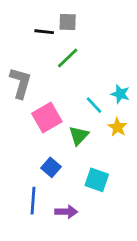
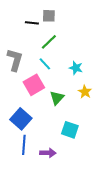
cyan star: (120, 94) -> (76, 68), moved
cyan line: (94, 105) -> (45, 64), moved
blue square: (51, 167) -> (21, 119), moved, size x1.5

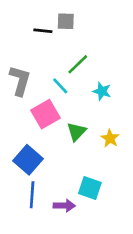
green line: (49, 42) -> (78, 64), moved
yellow star: (85, 92) -> (110, 138), moved
cyan square: (70, 130) -> (90, 188), moved

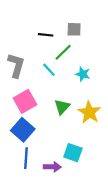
gray square: (66, 21) -> (74, 29), moved
black line: (43, 31) -> (46, 35), moved
pink square: (45, 114) -> (25, 101), moved
yellow star: (110, 138) -> (89, 112), size x1.5

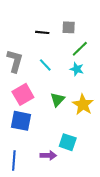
green line: (63, 52) -> (80, 49), moved
blue square: (23, 130) -> (21, 121), turned -30
blue line: (26, 158) -> (14, 160), moved

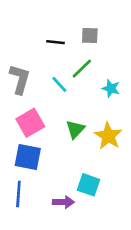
green line: (80, 49) -> (82, 69), moved
cyan star: (77, 69) -> (111, 88), moved
blue line: (14, 160) -> (18, 194), moved

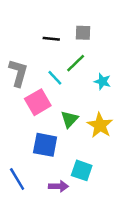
pink square: (30, 123) -> (38, 102), moved
blue square: (28, 157) -> (45, 145), moved
blue line: (18, 194) -> (17, 179), turned -35

